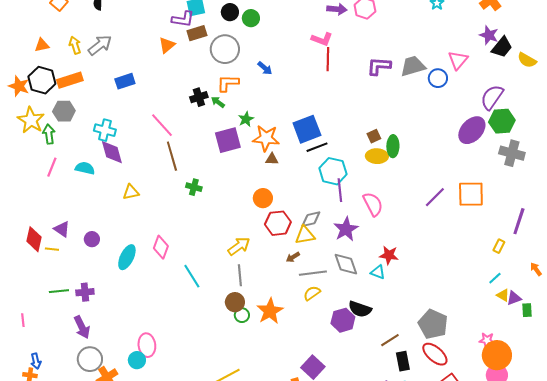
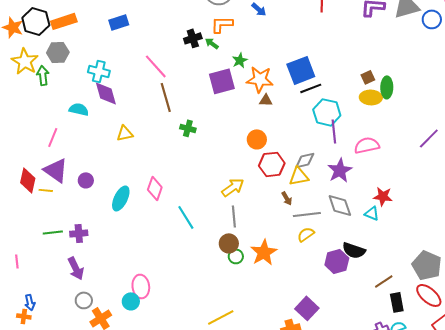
pink line: (52, 167) -> (53, 137), moved
pink semicircle: (373, 204) -> (367, 145), turned -75
purple triangle: (62, 229) -> (56, 170), size x1.5
brown arrow: (293, 257) -> (287, 198), turned -88
gray circle: (90, 359) -> (84, 300), size x0.7

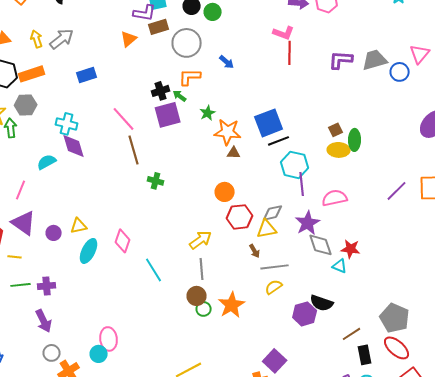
purple square: (222, 81) -> (168, 115), moved
cyan semicircle: (79, 109) -> (47, 162), turned -42
yellow triangle: (125, 133) -> (79, 226), moved
yellow line: (46, 190) -> (15, 257), moved
gray diamond: (340, 205) -> (321, 245), moved

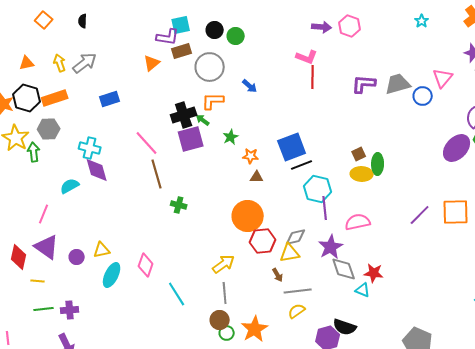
black cross: (161, 91) -> (184, 115), size x1.4
orange star: (228, 132) -> (251, 156), size x0.6
orange circle: (225, 192) -> (248, 216), size x1.6

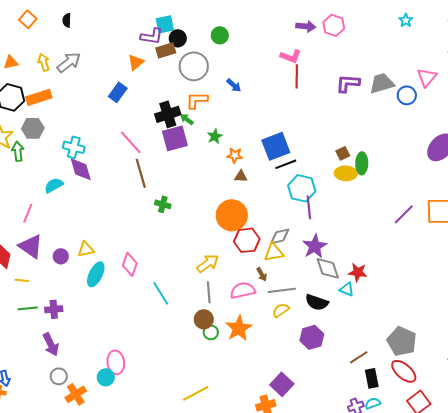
black circle: (215, 30) -> (178, 38), moved
blue rectangle: (110, 99) -> (118, 92), moved, turned -36
pink semicircle: (358, 222) -> (243, 290), moved
black semicircle: (345, 327) -> (317, 302), moved

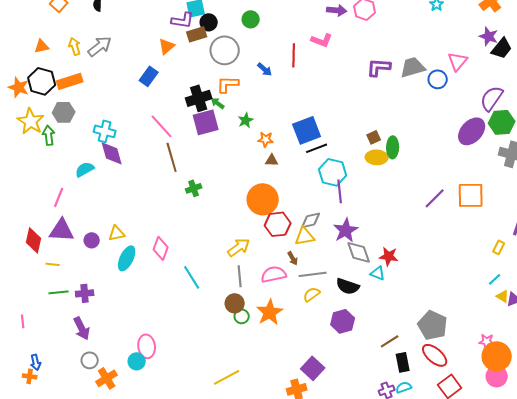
red line: (297, 76) -> (294, 55), moved
green cross: (163, 204) -> (194, 188), turned -35
purple triangle: (31, 246) -> (62, 230), turned -32

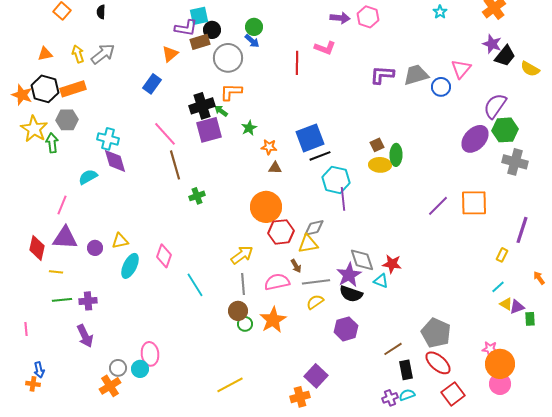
blue arrow: (265, 69) -> (252, 41), moved
purple star: (346, 230) -> (349, 275), moved
gray circle: (90, 360) -> (118, 368), moved

